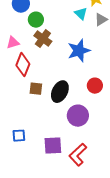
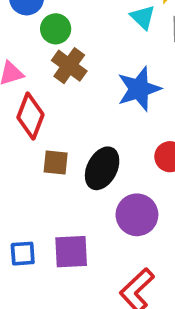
purple square: (53, 146) -> (71, 252), moved

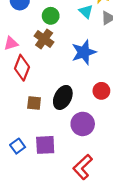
green circle: (56, 29) -> (51, 16), moved
brown square: (56, 162) -> (34, 103), moved
blue square: (23, 254) -> (18, 146), turned -32

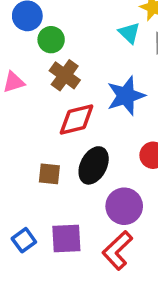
green circle: (51, 16) -> (51, 40), moved
red diamond: (22, 68) -> (77, 120), moved, turned 55
red L-shape: (83, 167) -> (117, 250), moved

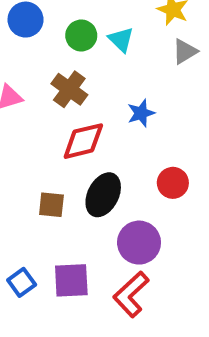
cyan triangle: (129, 33) -> (121, 39), moved
green circle: (51, 40) -> (81, 36), moved
blue star: (126, 96) -> (141, 113), size x0.6

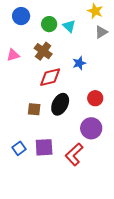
purple circle: (139, 243) -> (91, 128), moved

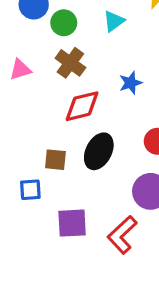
green circle: (49, 24) -> (64, 23), moved
cyan triangle: (69, 26) -> (114, 21), turned 40
blue square: (19, 148) -> (30, 190), moved, turned 32

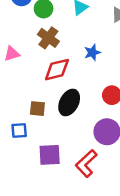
pink triangle: (20, 70) -> (12, 54), moved

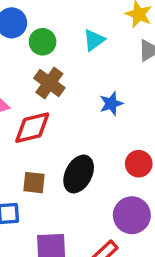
red diamond: (57, 70) -> (32, 128), moved

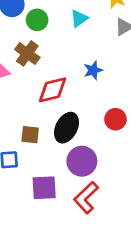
brown cross: (49, 83) -> (27, 53), moved
red diamond: (32, 128) -> (53, 90), moved
purple circle: (132, 215) -> (82, 161), moved

